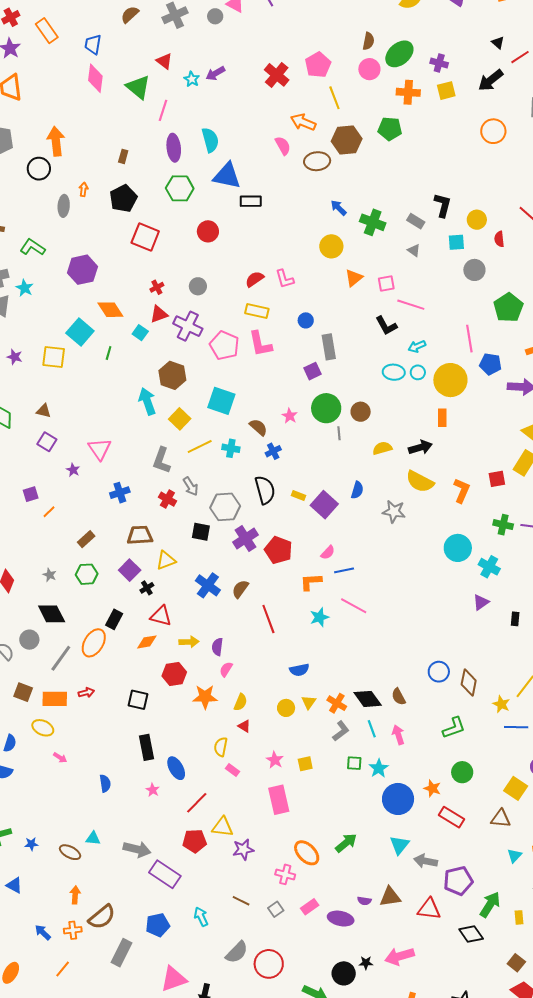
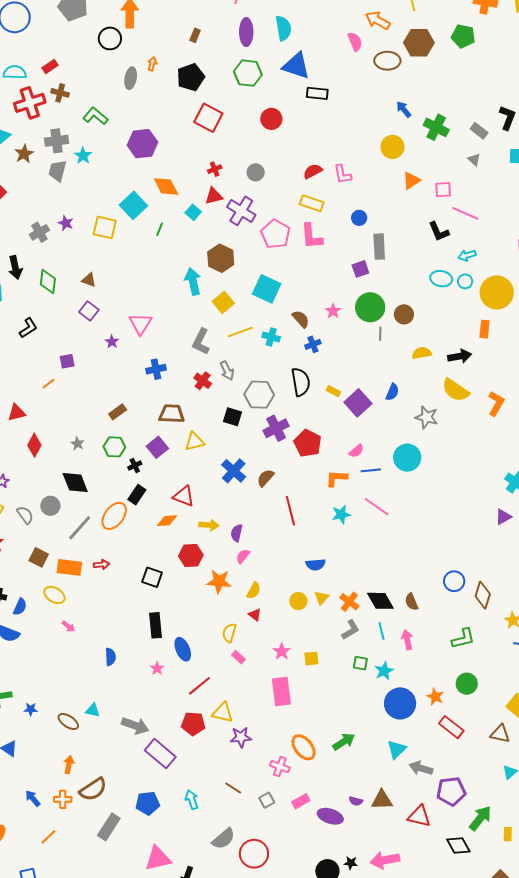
orange line: (49, 512) -> (48, 384), moved
cyan circle: (458, 548) -> (407, 458), moved
black cross: (147, 588) -> (135, 466), moved

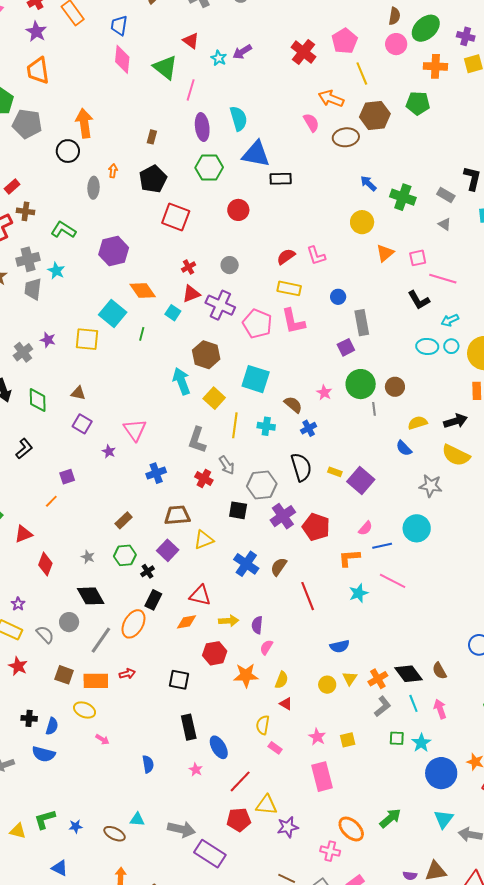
yellow line: (240, 332) -> (235, 425), turned -55
blue semicircle: (392, 392) -> (404, 448), moved, turned 120
orange cross: (349, 602) -> (378, 679), turned 30

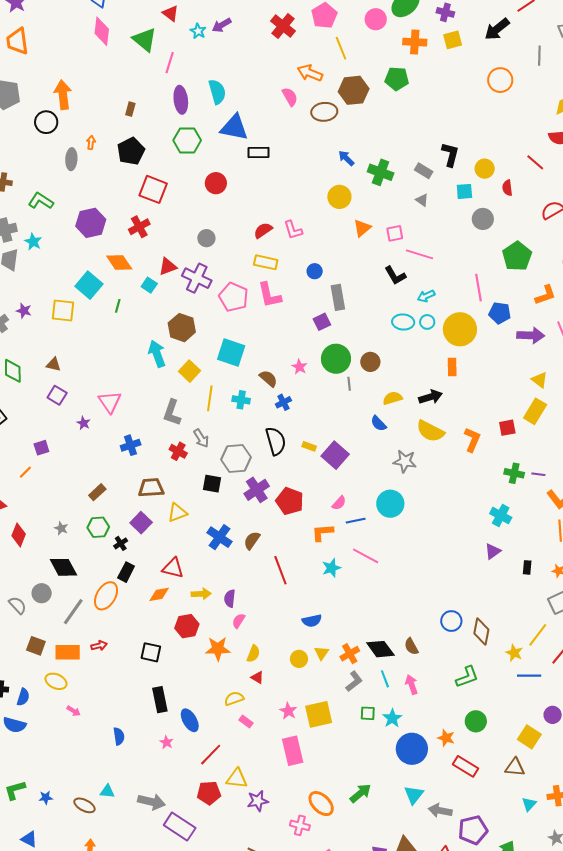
red cross: (189, 267) -> (139, 227), moved, size x1.5
yellow semicircle: (263, 725) -> (234, 698), turned 60
yellow square: (348, 740) -> (319, 714), size x1.8

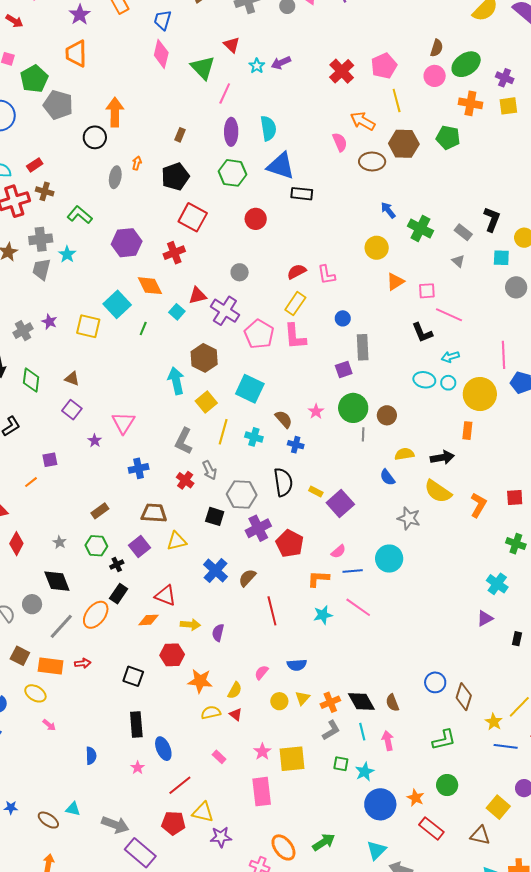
yellow rectangle: (266, 262) -> (295, 304), turned -75
blue cross: (283, 402) -> (296, 445), turned 35
pink semicircle: (239, 621) -> (261, 672), moved
yellow semicircle: (234, 698) -> (211, 712), moved

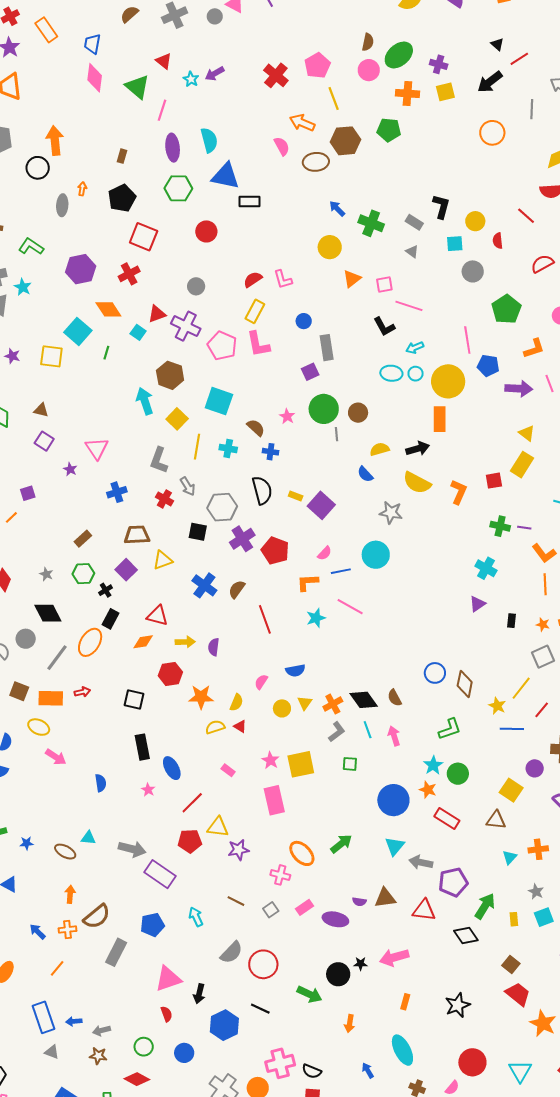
orange rectangle: (467, 431) -> (440, 419), size x1.4
pink arrow: (49, 725) -> (56, 757), size x1.5
cyan star: (365, 772) -> (433, 765), moved

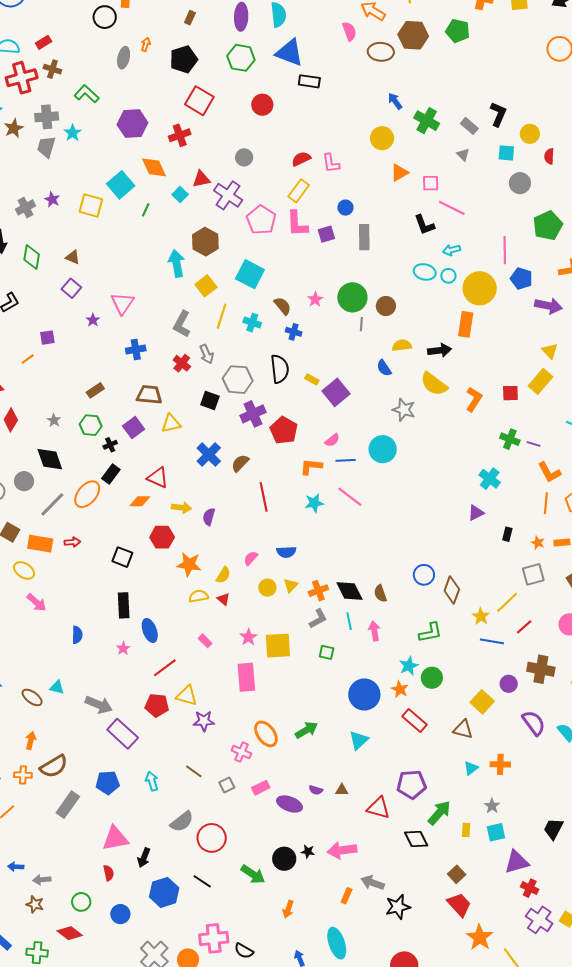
purple square: (310, 372) -> (326, 234), moved
gray arrow: (421, 862) -> (373, 883), moved
brown triangle: (385, 898) -> (342, 790), size x0.6

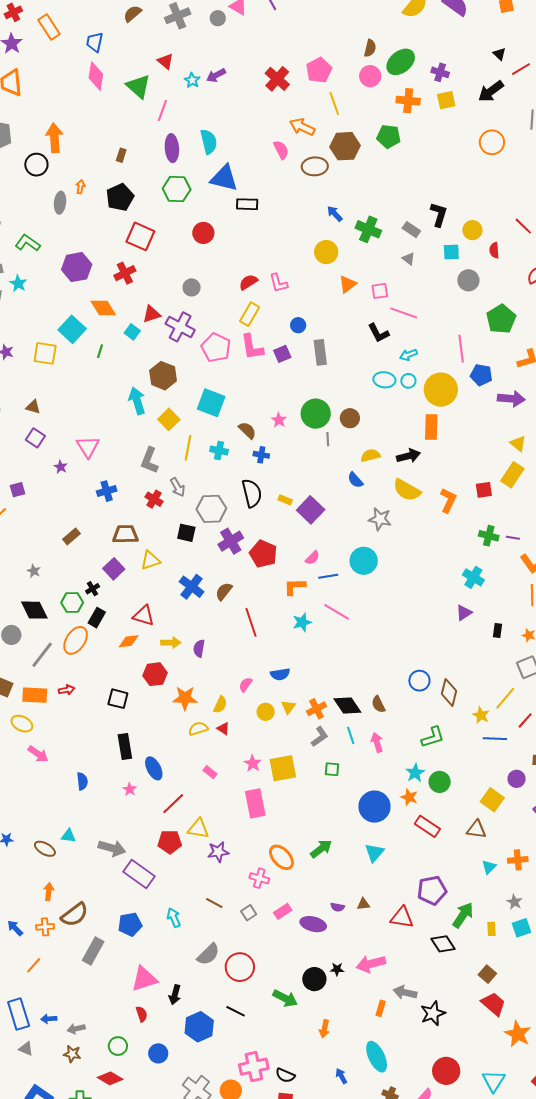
green hexagon: (91, 425) -> (72, 603), moved

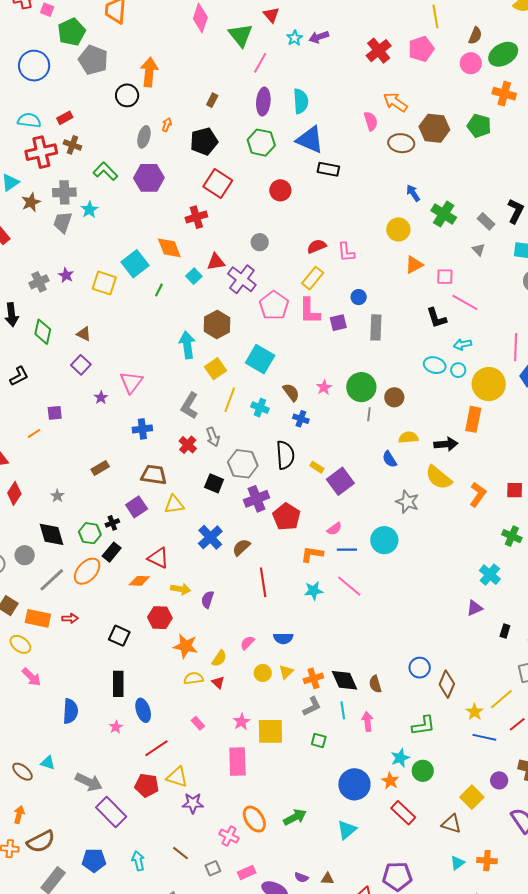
yellow line: (334, 104) -> (435, 16), moved
purple hexagon: (77, 267) -> (149, 178), moved
blue semicircle: (82, 781) -> (70, 711), size x1.4

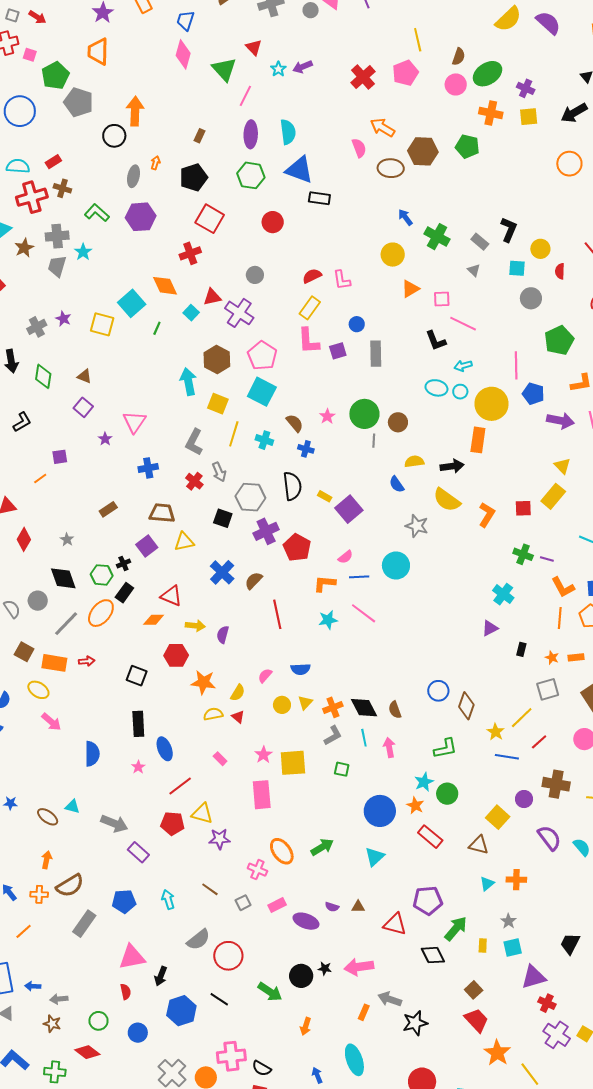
pink pentagon: (274, 305) -> (262, 356), moved
yellow square: (215, 369) -> (218, 404), turned -30
purple rectangle: (111, 812) -> (138, 852), size x0.7

